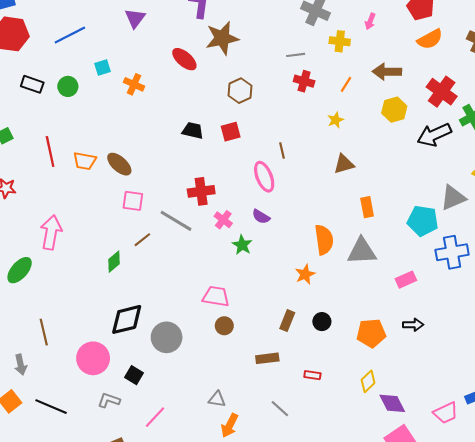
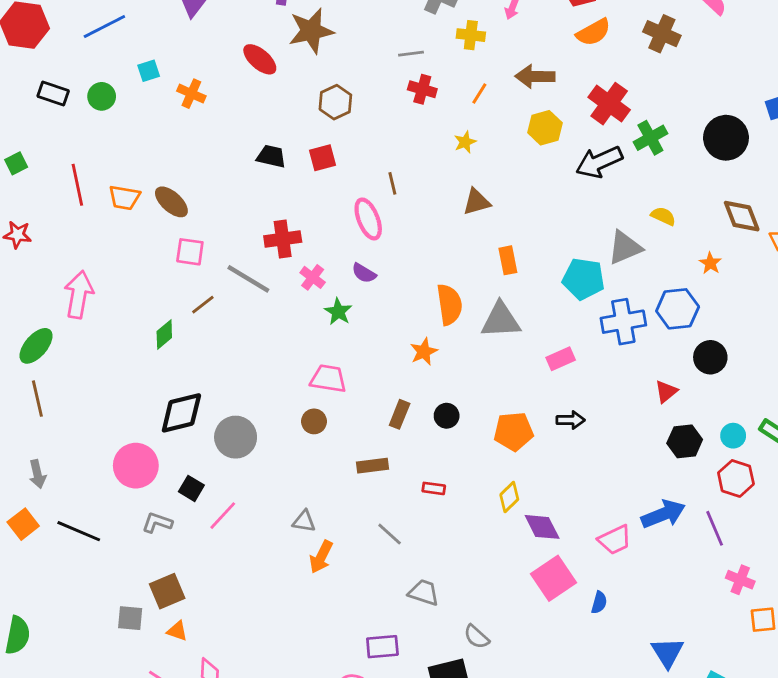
pink trapezoid: (216, 296) -> (328, 379), moved
brown line: (44, 332) -> (37, 399), moved
pink line: (155, 417) -> (223, 516), moved

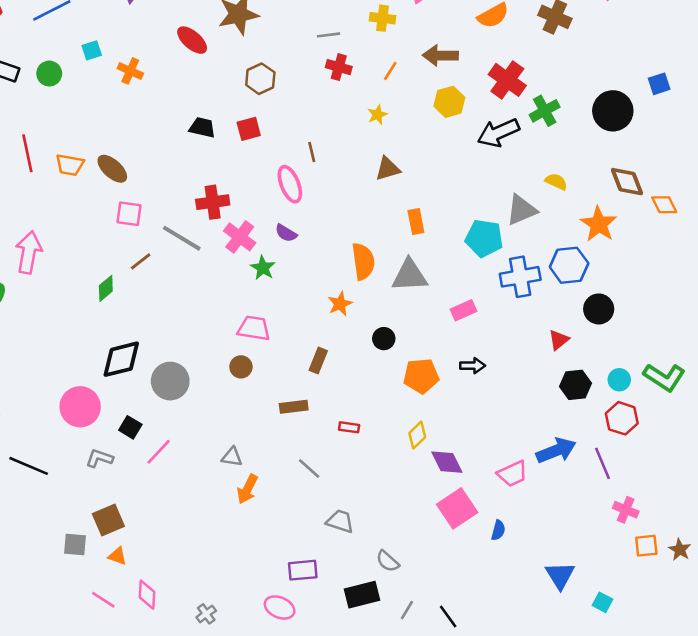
orange star: (710, 263) -> (599, 224), size x1.8
pink cross: (313, 277) -> (240, 237), size x1.4
black circle: (447, 416) -> (384, 339), moved

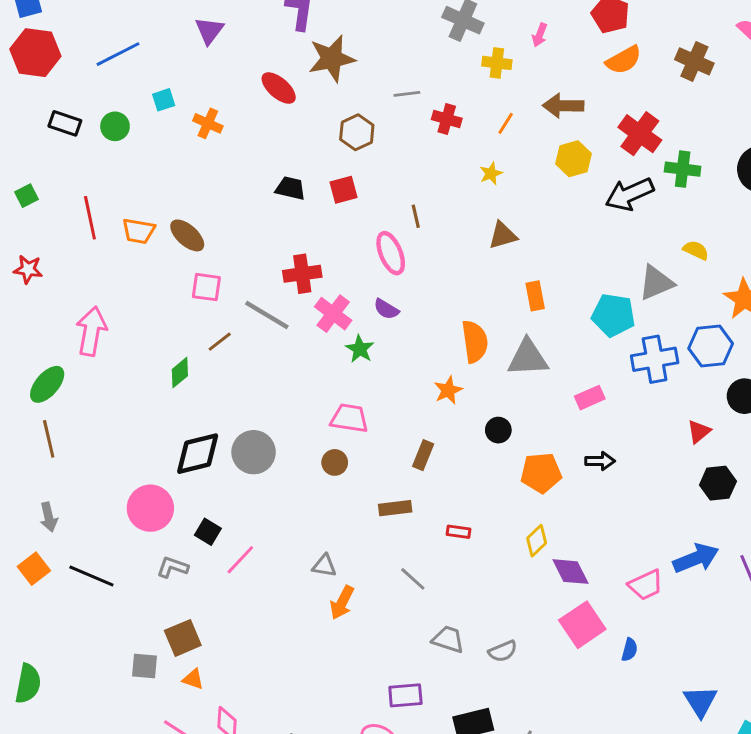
gray line: (328, 35) -> (407, 94), moved
green cross: (545, 111) -> (683, 169), turned 36
gray circle: (170, 381) -> (254, 452), moved
gray semicircle: (388, 561) -> (503, 651), moved, turned -65

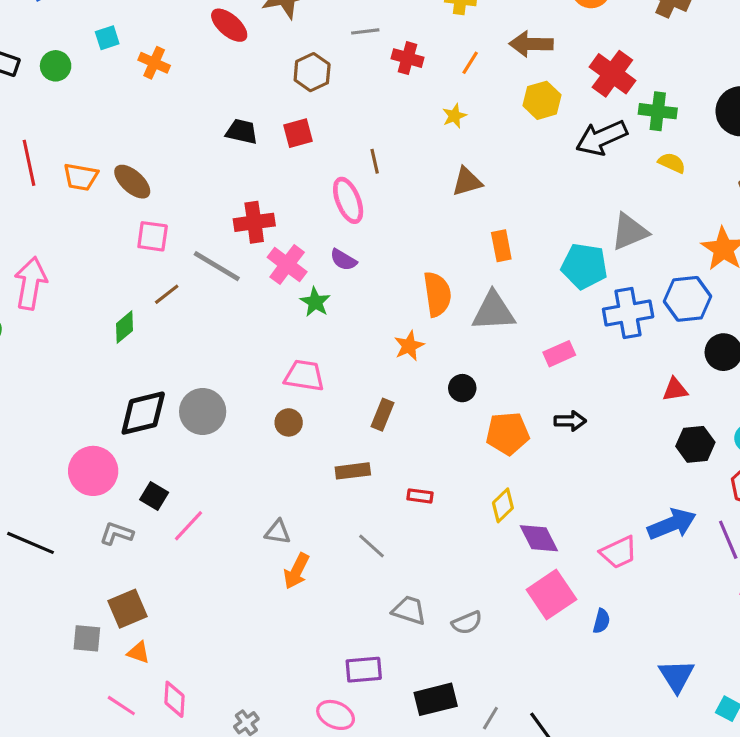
yellow semicircle: (696, 250) -> (672, 163), moved
red triangle: (699, 432) -> (675, 390), turned 30

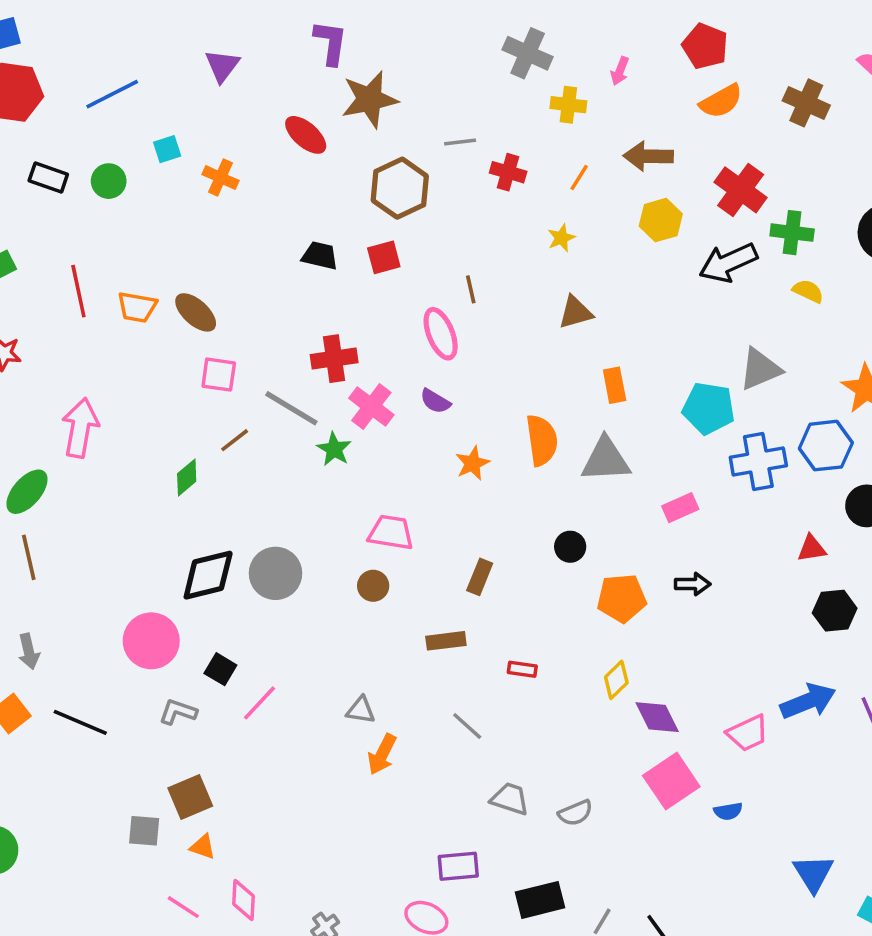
brown hexagon: (312, 72) -> (400, 188), size x1.4
green star: (315, 302) -> (334, 449), moved
orange star: (409, 346) -> (473, 463), moved
blue semicircle: (601, 621) -> (728, 811), turned 65

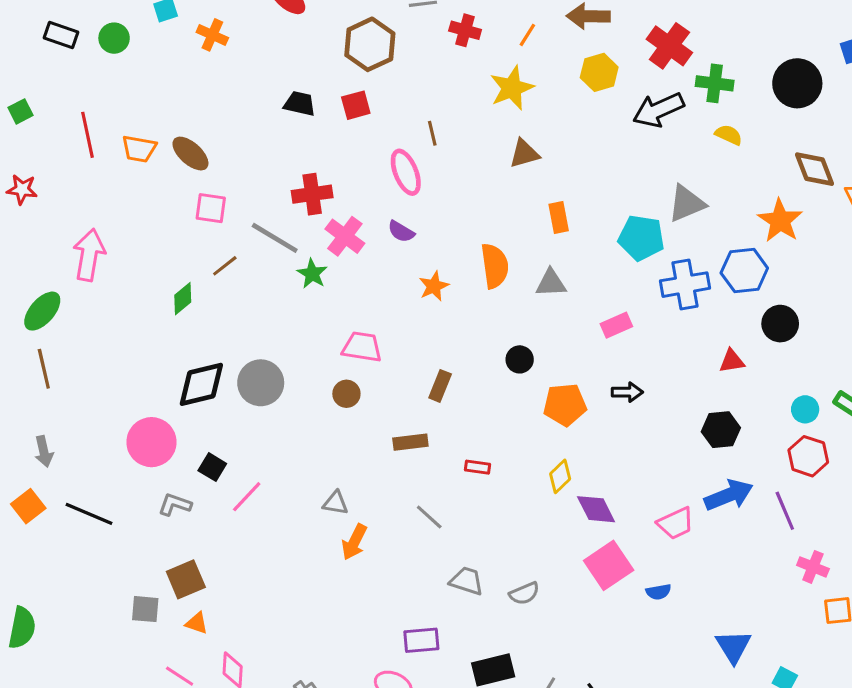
yellow star: (561, 238) -> (512, 88), size x1.8
gray triangle: (606, 460) -> (551, 283), size x0.7
black hexagon: (835, 611) -> (721, 430), moved

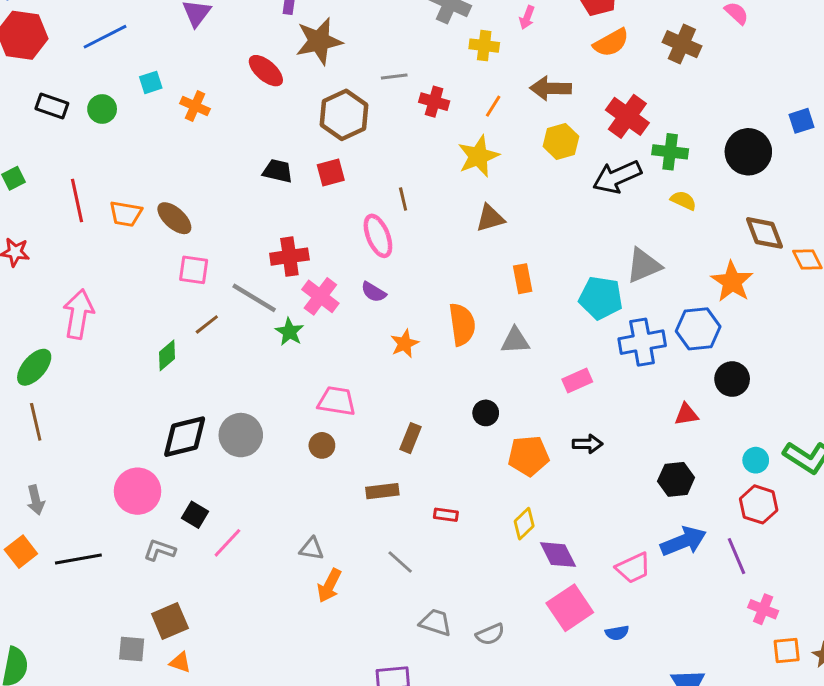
black line: (89, 514) -> (78, 559), turned -33

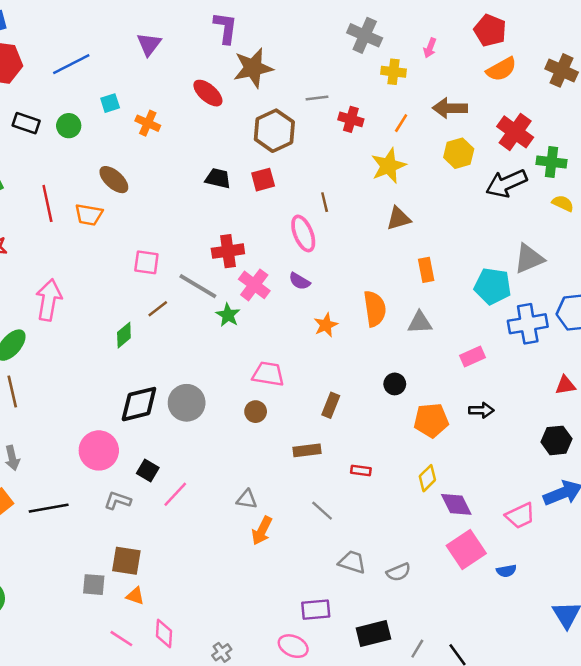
brown ellipse: (174, 218) -> (114, 180), moved
brown square: (170, 621) -> (126, 561), turned 32

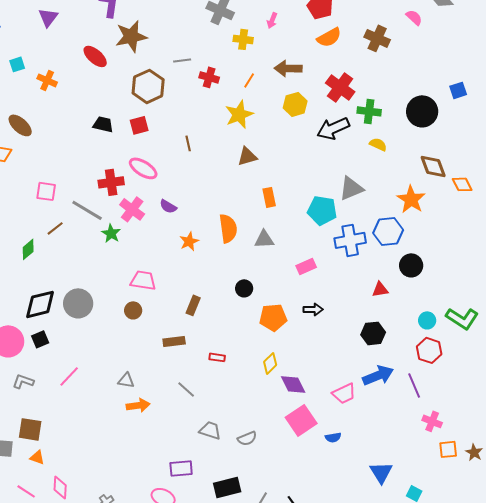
pink ellipse: (303, 233) -> (143, 168), moved, turned -36
black square: (148, 471) -> (40, 339), moved, turned 36
orange arrow: (262, 531) -> (138, 405), turned -125

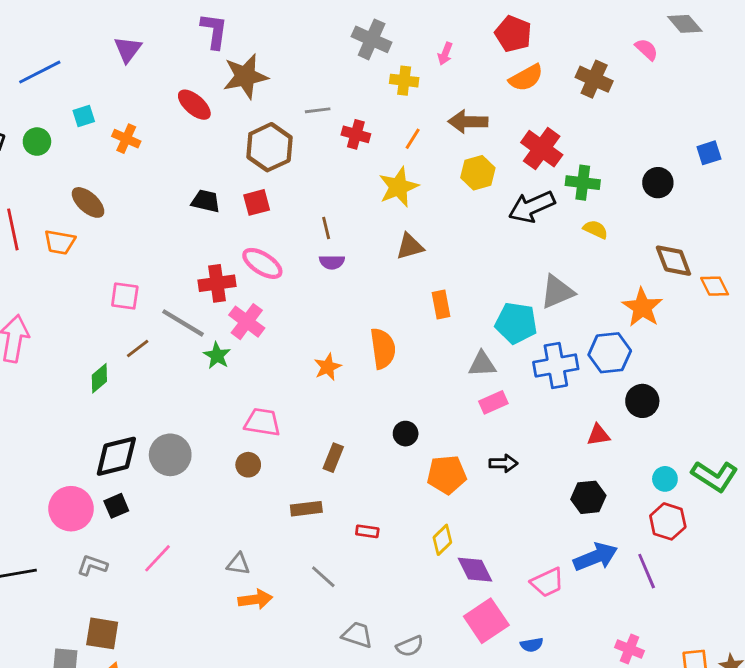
black circle: (422, 111) -> (658, 183), size x0.7
purple semicircle: (168, 206) -> (332, 262), moved, turned -30
gray triangle: (264, 239) -> (482, 364), moved
pink cross: (432, 421) -> (630, 649), moved

